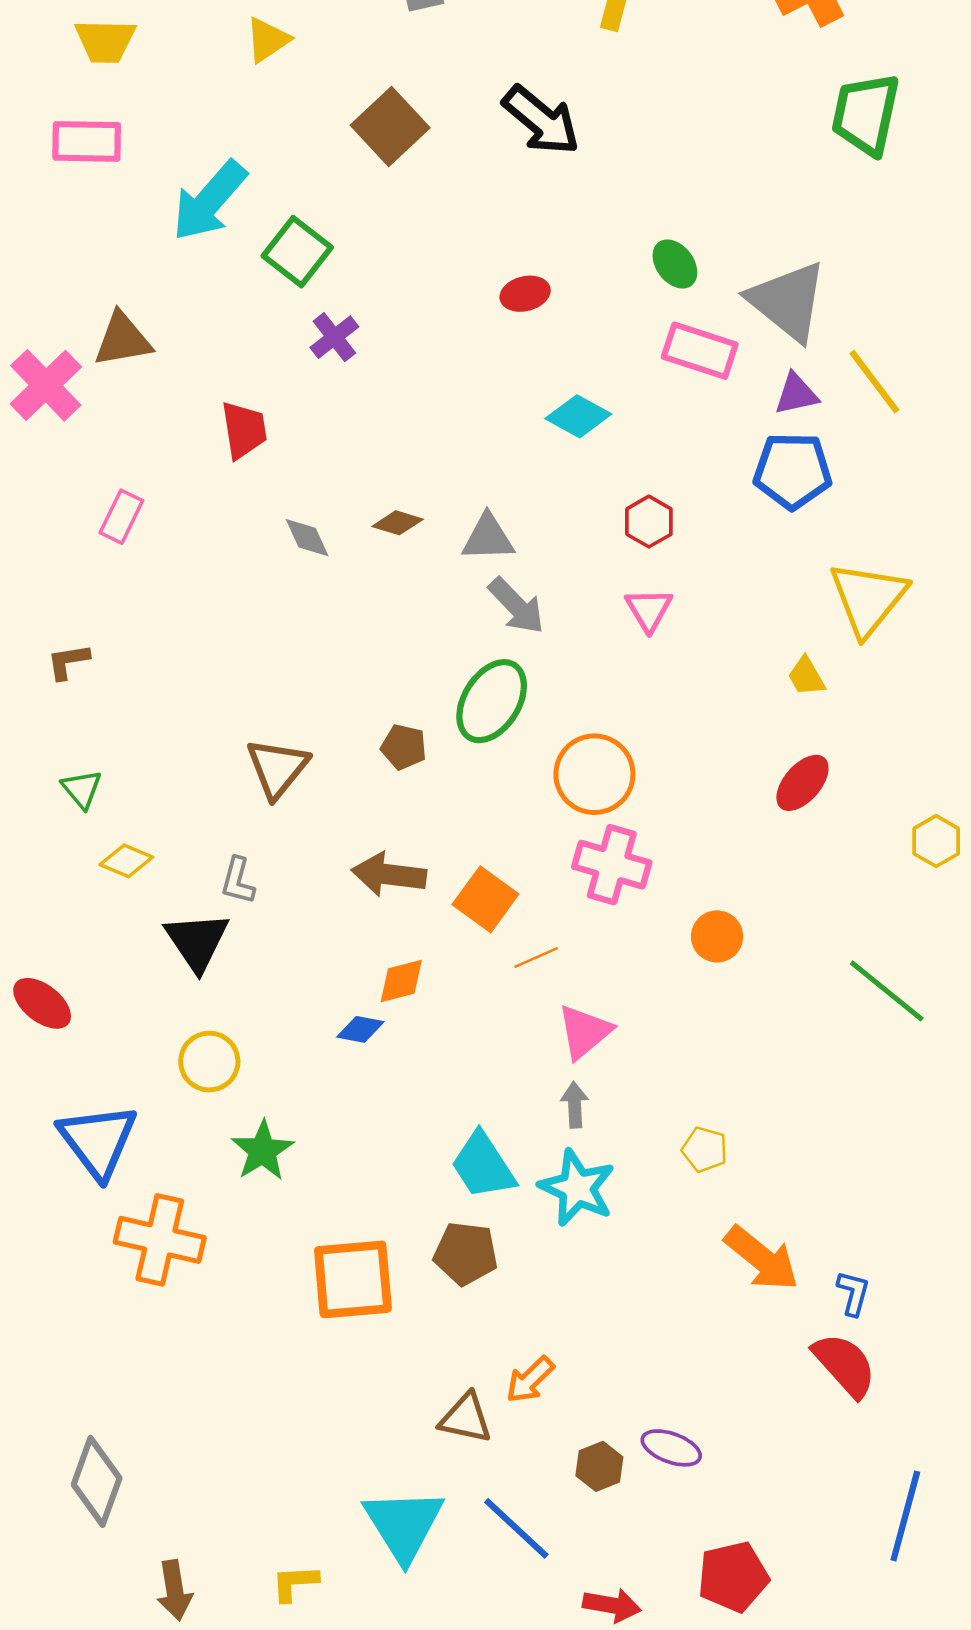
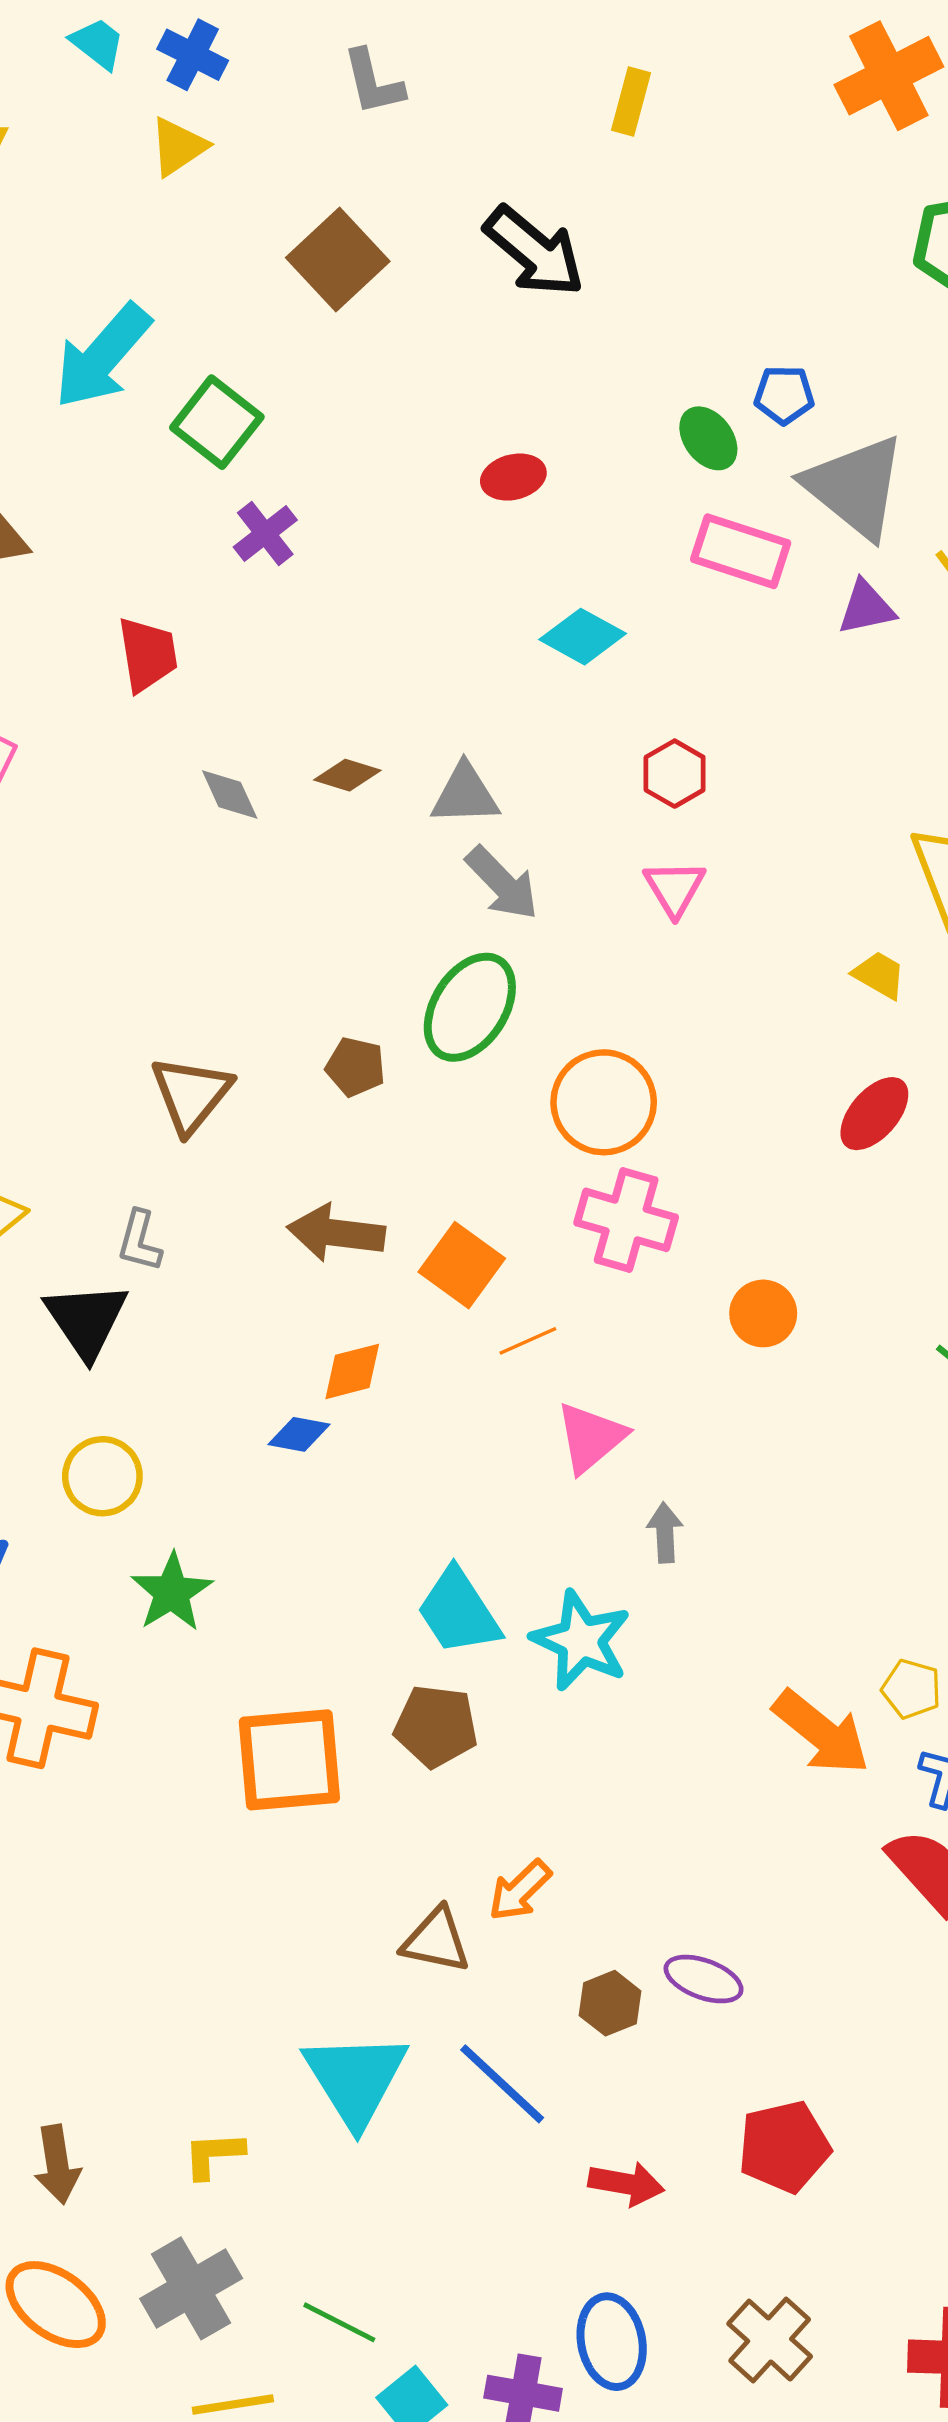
blue pentagon: (793, 471) -> (784, 395), moved, size x0.6
yellow trapezoid: (806, 676) -> (879, 975), turned 150
gray arrow: (575, 1105) -> (665, 1533), moved
yellow pentagon: (705, 1149) -> (911, 1689), moved

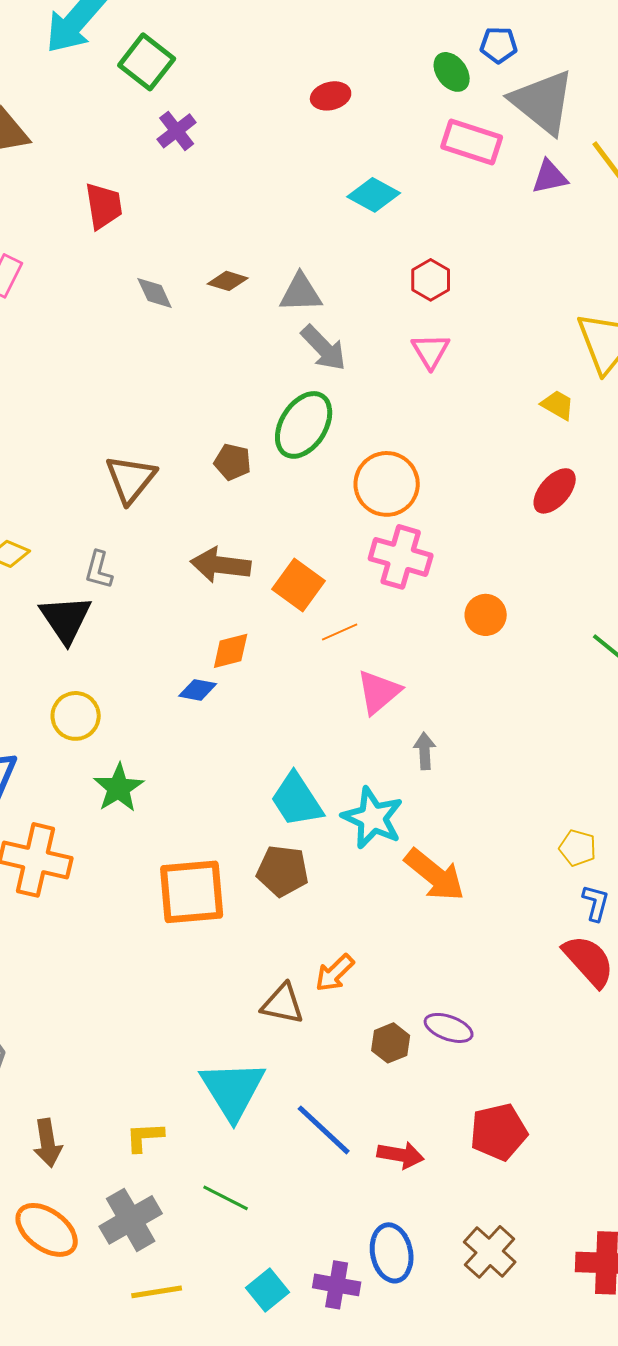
orange arrow: (821, 1732) -> (435, 875), moved
blue line: (502, 2084) -> (324, 1130), moved
green line: (339, 2322) -> (226, 1198), moved

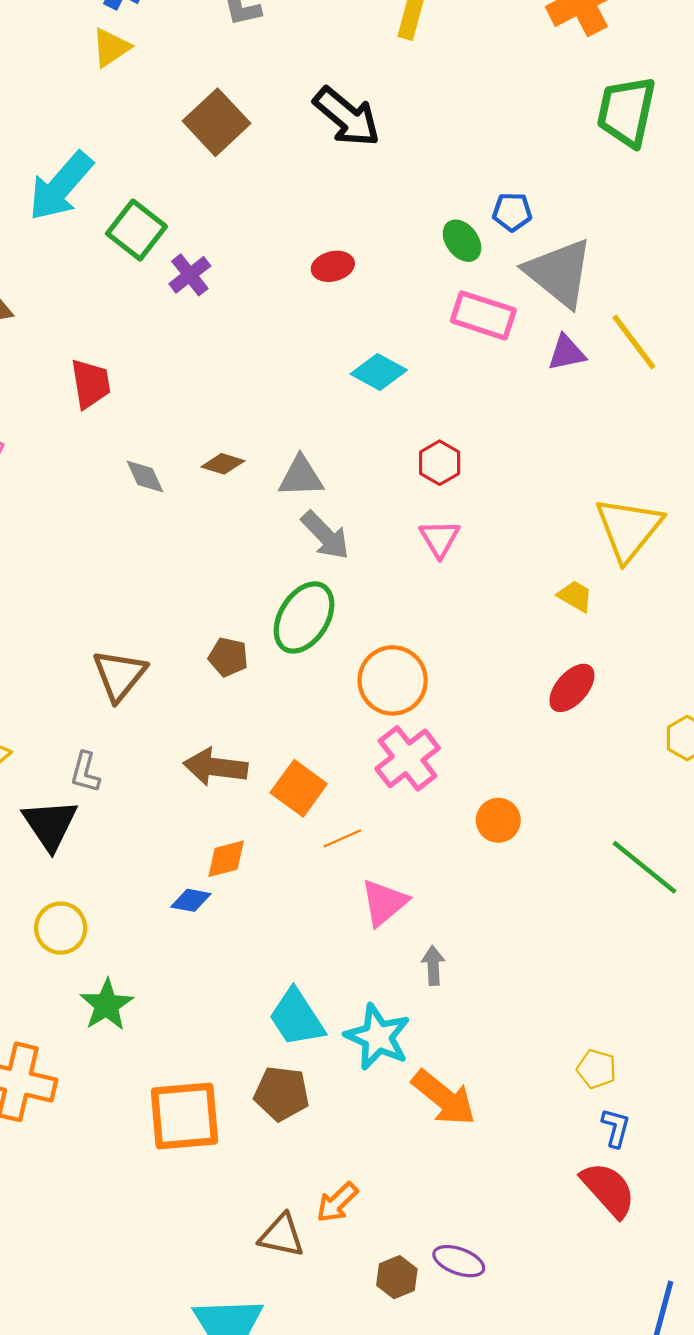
purple cross: (177, 131) -> (190, 275), moved
pink cross: (401, 557) -> (408, 758), turned 36

